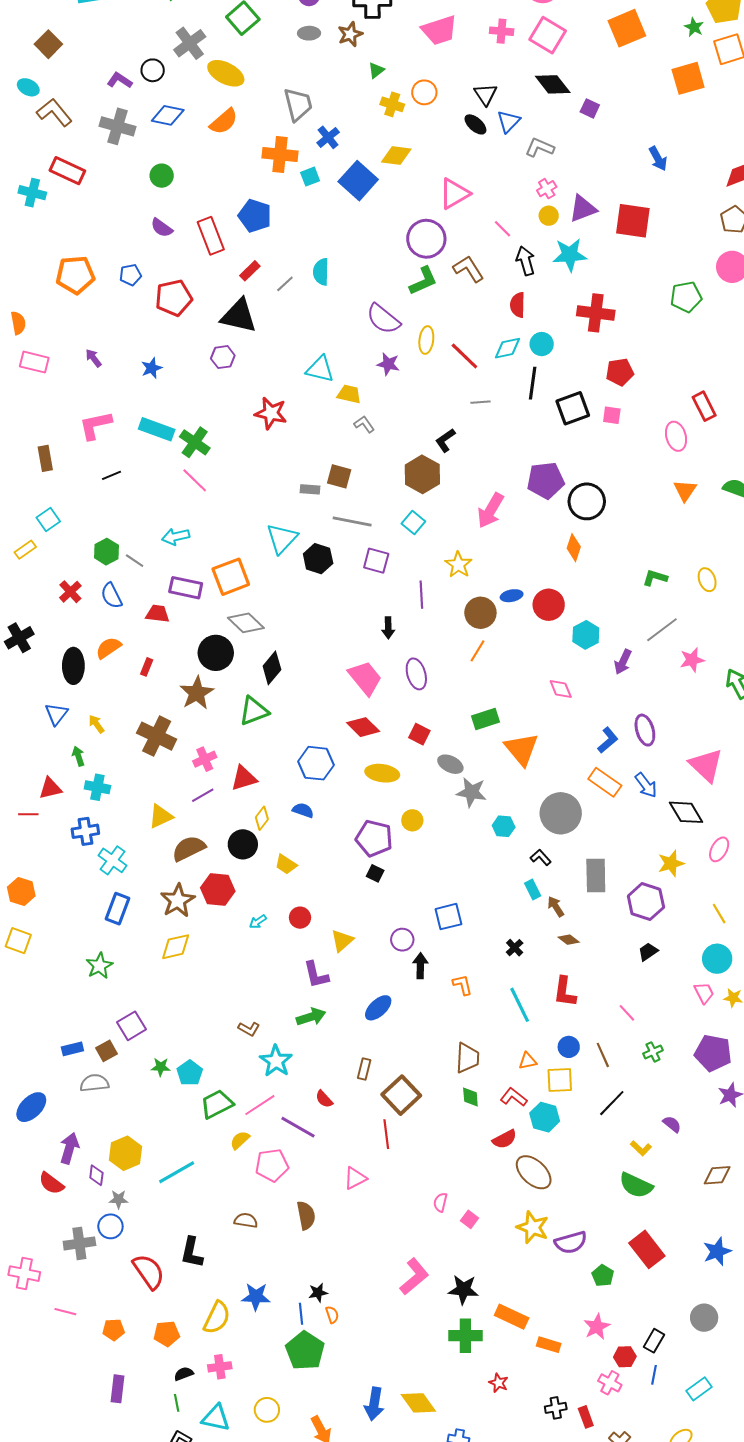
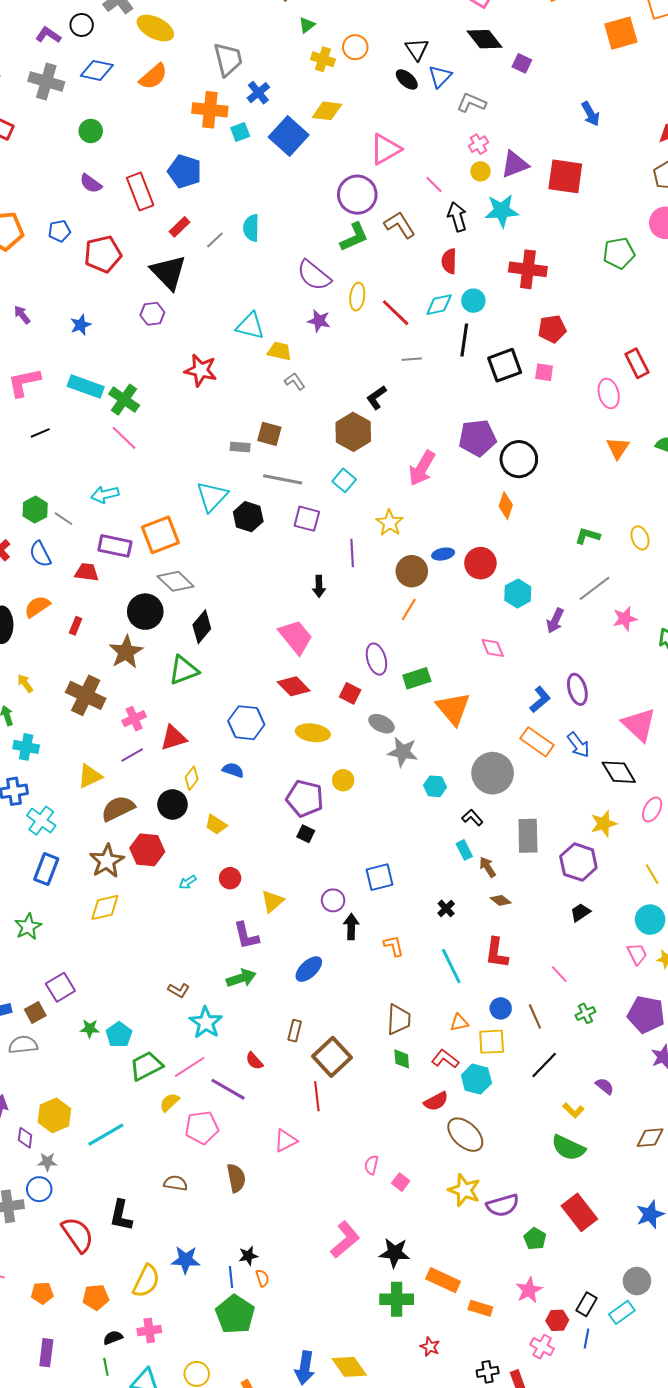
black triangle: (239, 316) -> (168, 272), turned 33
purple ellipse: (416, 674) -> (376, 659), moved
cyan rectangle: (699, 1389) -> (622, 1312), moved

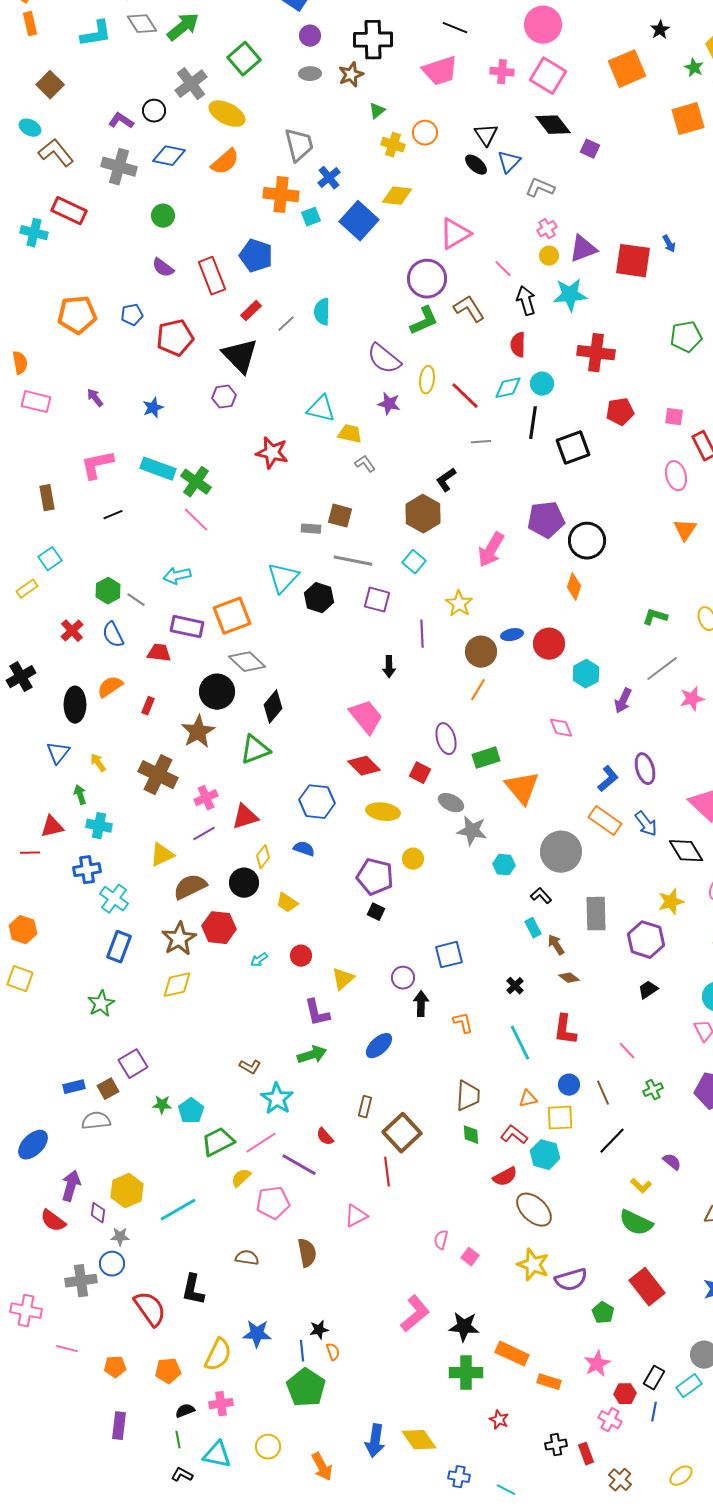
blue arrow: (591, 114) -> (669, 244), moved, size x0.7
pink square: (544, 372) -> (674, 417), moved

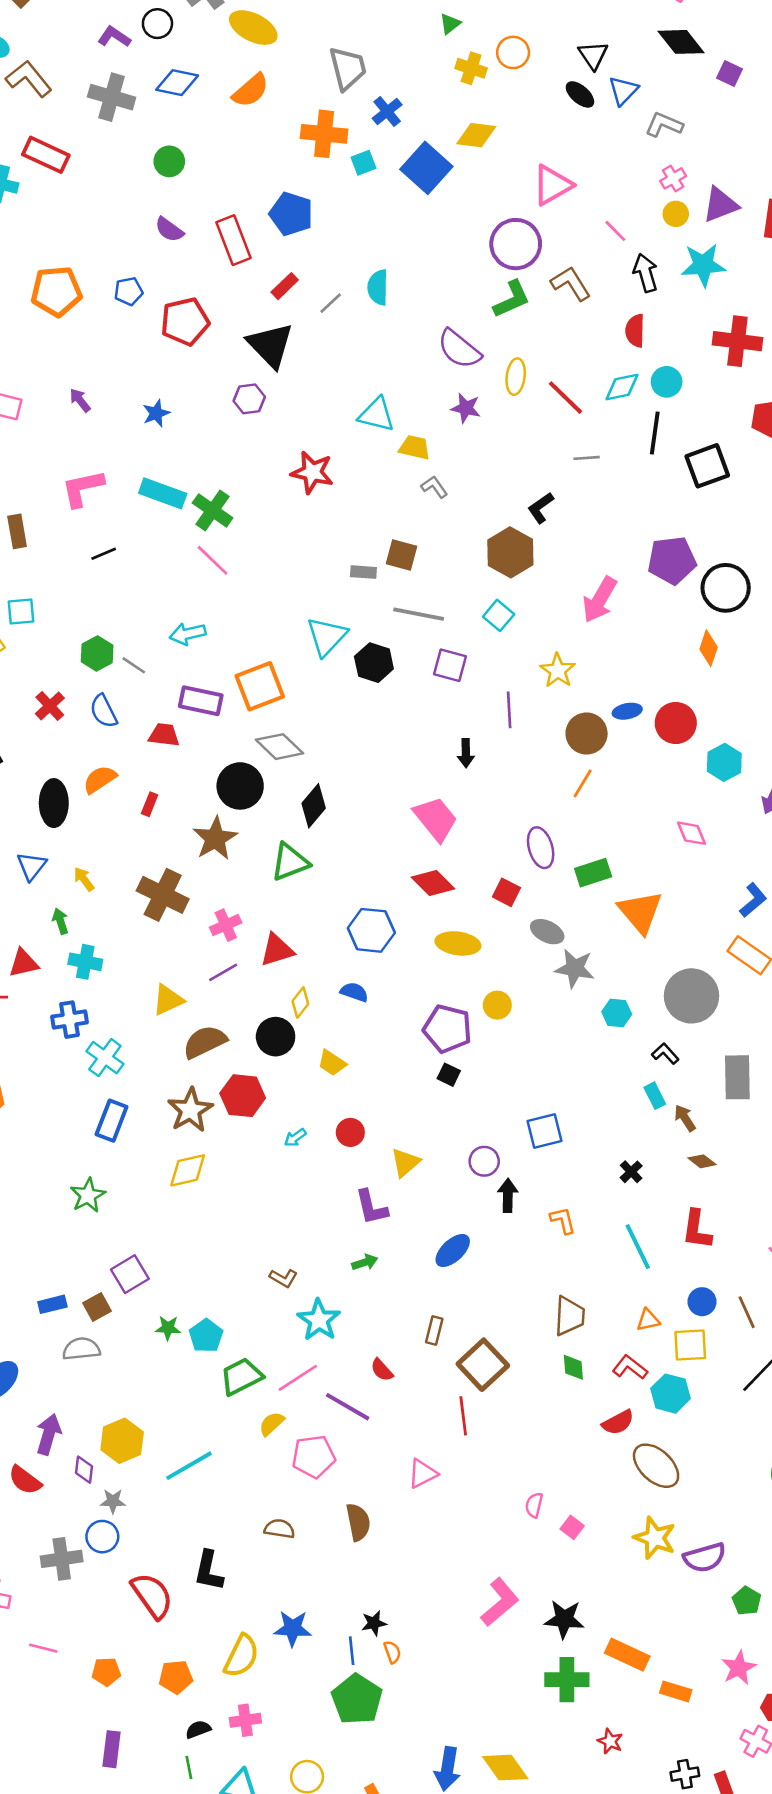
cyan square: (50, 559) -> (21, 611), turned 30
green arrow: (312, 1055) -> (365, 1262), size x0.7

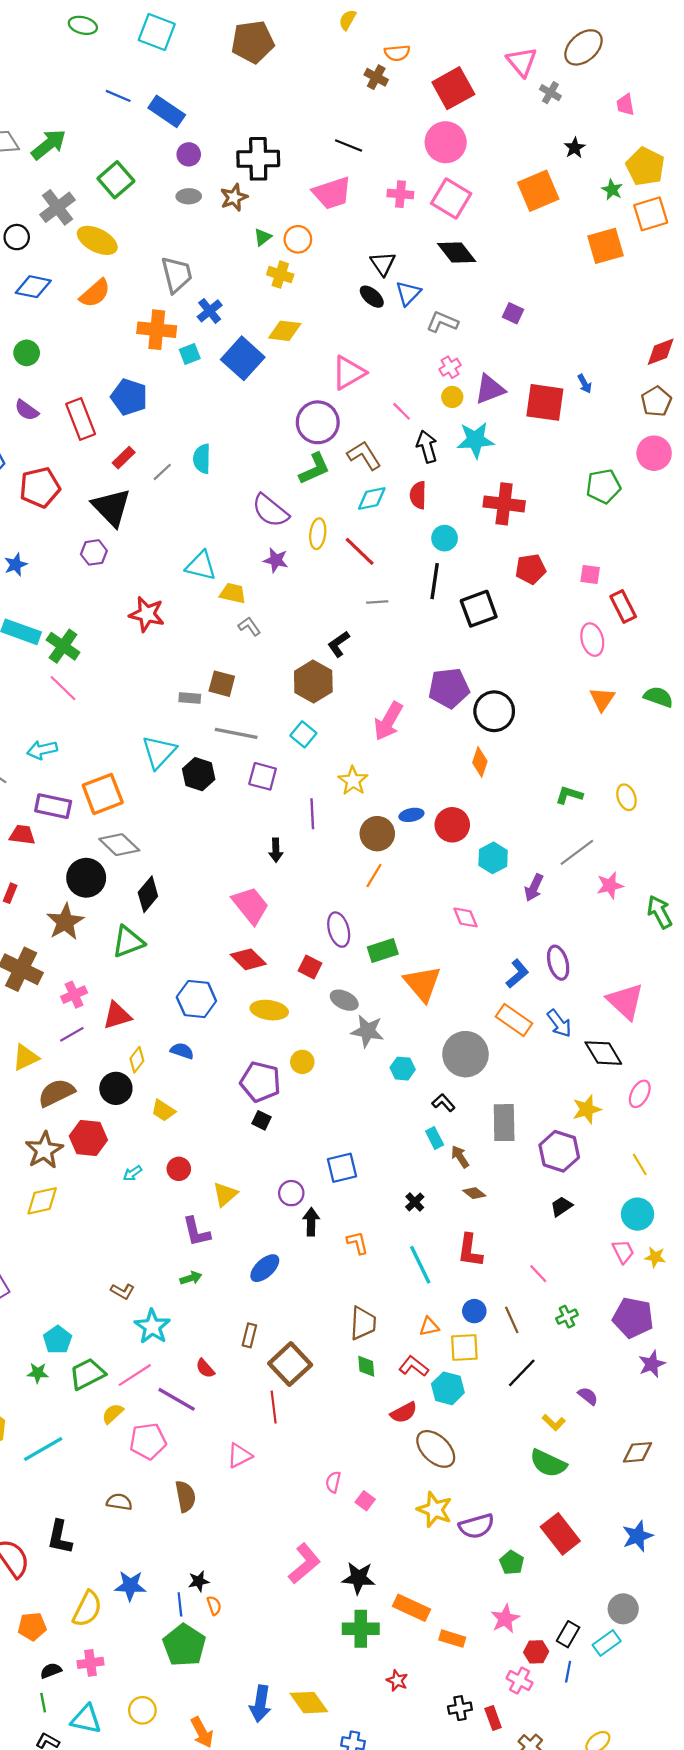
orange circle: (513, 52) -> (298, 239), moved
purple square: (730, 73) -> (513, 313), moved
cyan diamond: (622, 387) -> (372, 498), moved
green star: (168, 1328) -> (38, 1373), moved

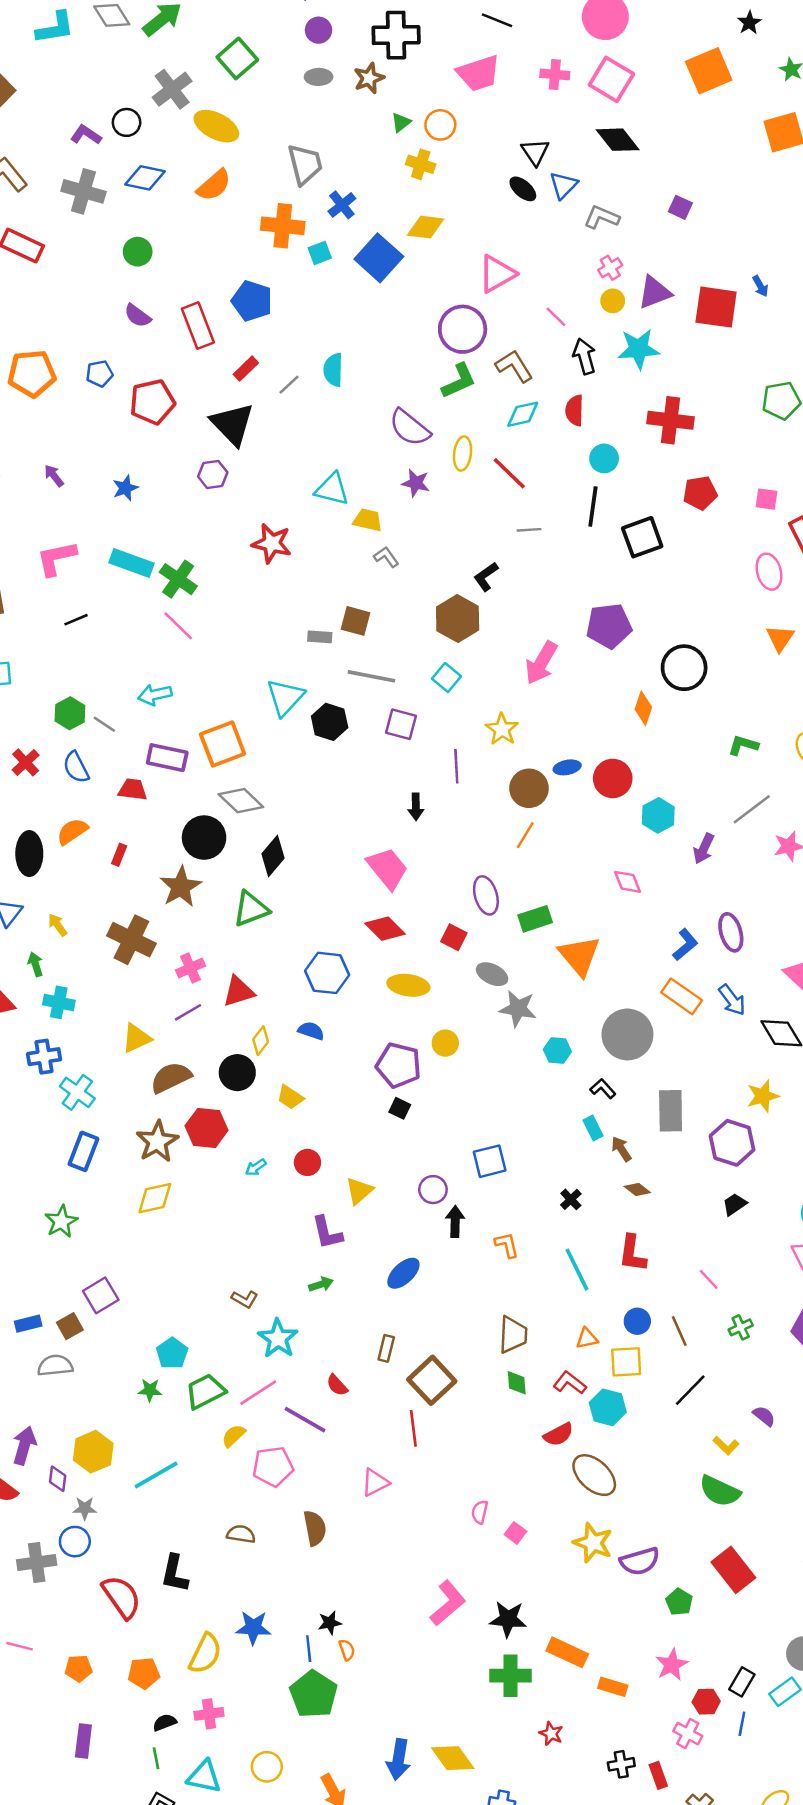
black circle: (494, 711) -> (684, 668), moved

